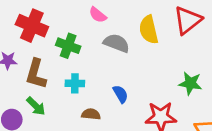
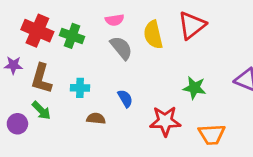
pink semicircle: (98, 15) -> (115, 20), moved, turned -48
gray semicircle: (116, 43) -> (121, 48), turned 30
green cross: (68, 46) -> (72, 36), moved

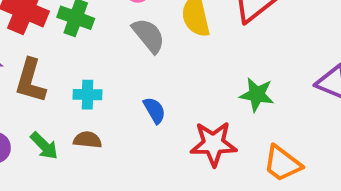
green arrow: (41, 110) -> (44, 146), moved
brown semicircle: (96, 118) -> (88, 140), moved
orange trapezoid: (212, 134) -> (282, 163), turned 40

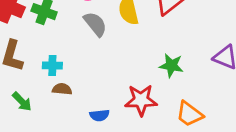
blue semicircle: (154, 110) -> (99, 115), moved, turned 114
brown semicircle: (88, 140) -> (62, 89), moved

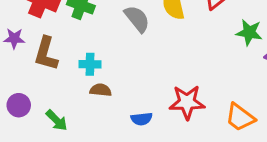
green star: (171, 66) -> (249, 32), moved
green arrow: (22, 102) -> (57, 120), moved

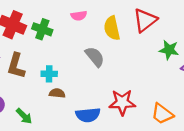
gray semicircle: (137, 19) -> (95, 57), moved
blue semicircle: (142, 119) -> (88, 115), size x1.5

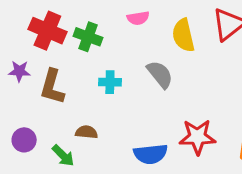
cyan cross: (49, 74) -> (110, 82), moved
brown semicircle: (57, 93) -> (87, 132), moved

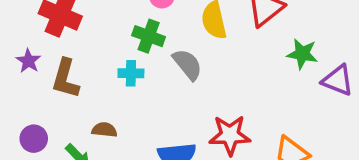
green cross: (88, 37) -> (149, 36), moved
purple star: (19, 71) -> (28, 61), turned 30

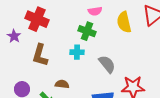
purple star: (28, 61) -> (14, 36), moved
gray semicircle: (187, 64) -> (107, 64), moved

